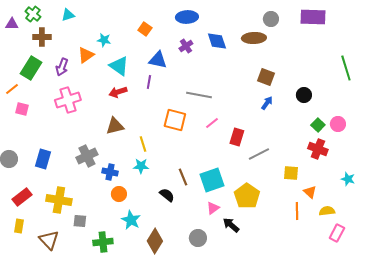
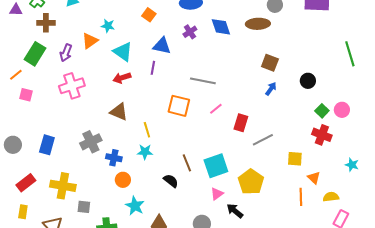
brown triangle: (115, 126) -> (119, 112), turned 36

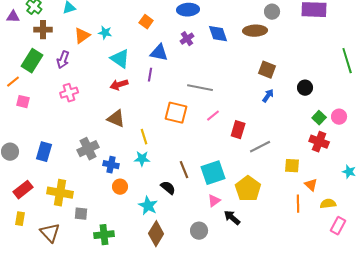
orange triangle: (90, 41) -> (82, 36), moved
pink cross: (72, 86) -> (69, 93), size x0.7
cyan star: (135, 206) -> (148, 206), moved

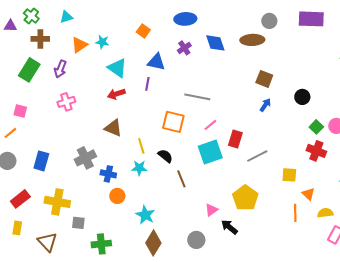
orange line: (13, 82) -> (10, 133), moved
cyan square: (213, 173) -> (210, 152), moved
black semicircle: (168, 188) -> (165, 156), moved

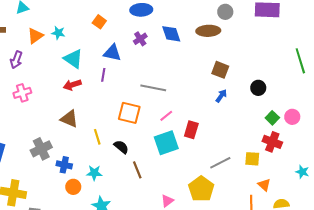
gray line: (257, 156) -> (220, 163), moved
cyan star: (139, 168) -> (94, 173), moved
yellow square: (289, 175) -> (252, 159), moved

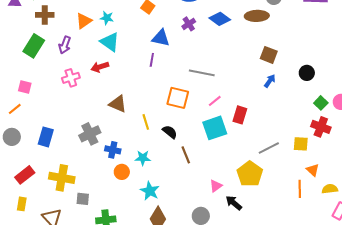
blue diamond: (171, 34) -> (220, 19), turned -35
cyan triangle: (73, 59) -> (110, 42), moved
red arrow: (72, 85) -> (100, 67), moved

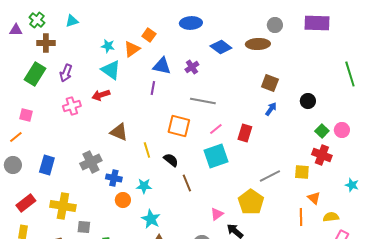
orange triangle: (84, 21) -> (132, 49), moved
purple cross: (189, 24) -> (192, 67), moved
red rectangle: (240, 115) -> (245, 133), moved

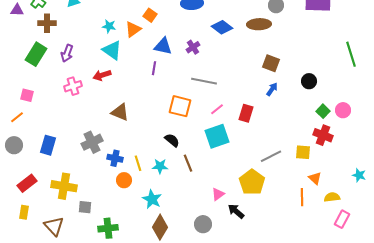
yellow line: (147, 150) -> (138, 163), moved
cyan star: (352, 185) -> (359, 175), moved
cyan star: (144, 186) -> (160, 166), moved

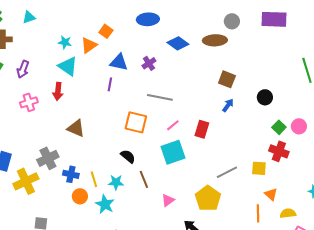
red arrow: (102, 75) -> (58, 91), turned -66
yellow cross: (64, 186) -> (26, 181), moved, turned -35
pink triangle: (218, 194) -> (168, 200), moved
cyan star: (152, 199) -> (105, 204), moved

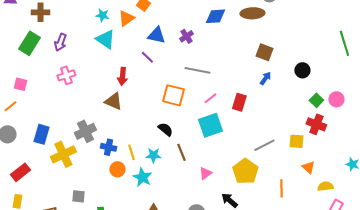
blue diamond: (178, 43) -> (215, 16), turned -40
purple line: (110, 84) -> (147, 57), turned -56
red arrow: (58, 91) -> (122, 76), moved
orange line: (258, 213) -> (281, 188), moved

